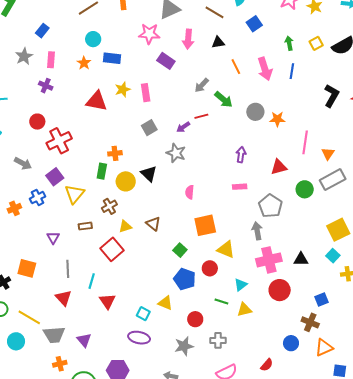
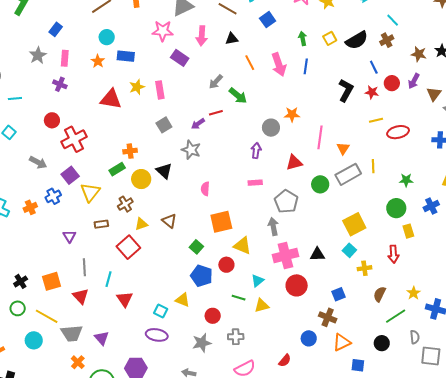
gray circle: (255, 112) -> (271, 128), moved
green rectangle: (102, 171) -> (117, 169), turned 49
orange square: (27, 268) -> (52, 281), moved, turned -30
orange cross: (60, 364) -> (78, 362), turned -32

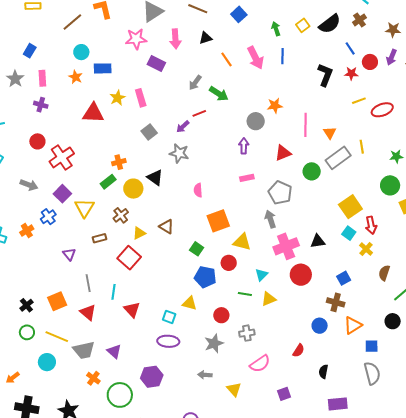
red arrow: (393, 254) -> (371, 225), moved
yellow cross: (364, 268) -> (366, 249), turned -32

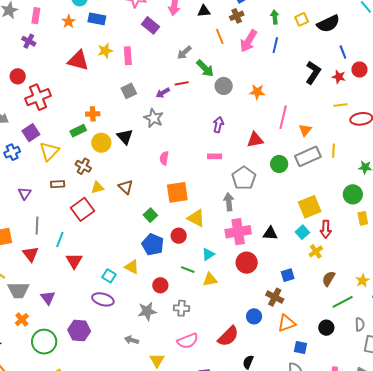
brown cross: (359, 20) -> (237, 16), moved
pink arrow: (255, 58) -> (249, 41), turned 45
gray circle: (256, 121) -> (224, 86), moved
brown cross: (121, 215) -> (83, 166), turned -35
red semicircle: (299, 351) -> (228, 336), size x1.6

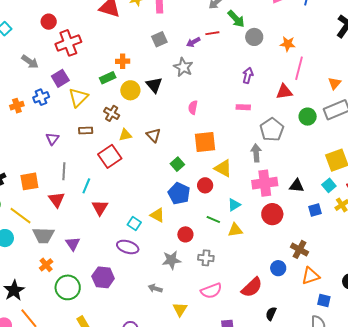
pink line: (283, 117) -> (299, 68), moved
blue square: (288, 275) -> (315, 210), moved

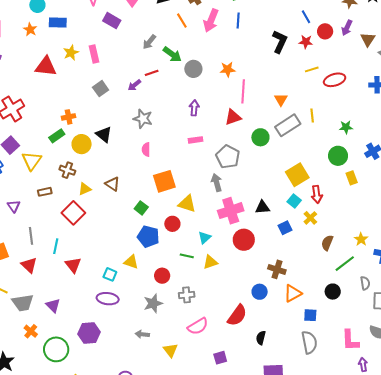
gray star: (183, 67) -> (143, 119), moved

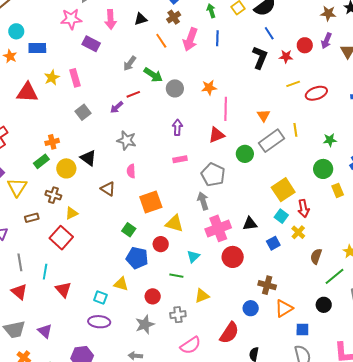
blue line: (306, 17) -> (269, 33), moved
brown triangle: (112, 184) -> (108, 189), moved
yellow triangle: (210, 262) -> (202, 296), moved

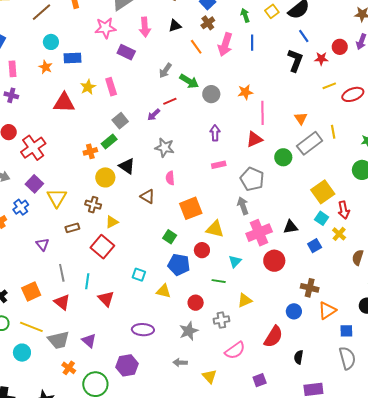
green rectangle: (41, 161) -> (109, 142), moved
cyan square: (100, 297) -> (139, 275), moved

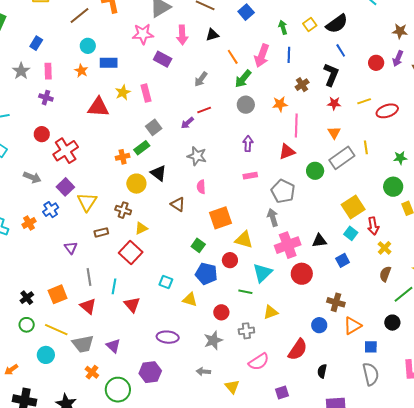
brown cross: (208, 23) -> (302, 85), moved
red star: (321, 59) -> (334, 103), moved
green arrow: (189, 81) -> (243, 79), moved, turned 96
yellow cross: (339, 234) -> (385, 248), moved
cyan triangle: (235, 261) -> (262, 273), size x1.5

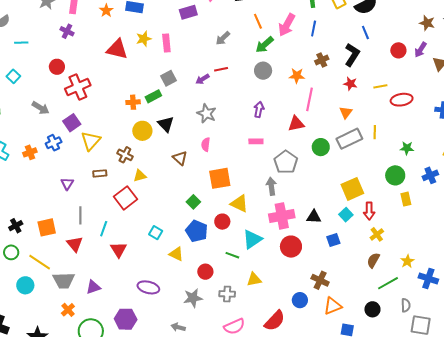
purple rectangle: (163, 59) -> (188, 12), turned -54
purple triangle: (113, 346) -> (93, 287), turned 49

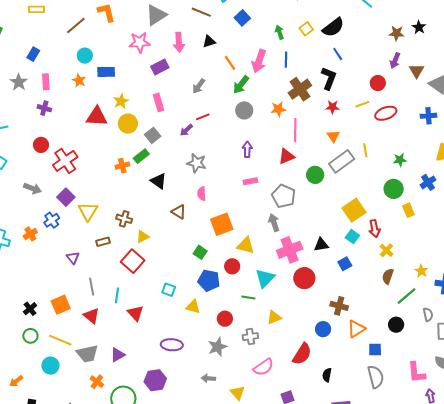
pink rectangle: (166, 43) -> (158, 102), moved
red circle: (398, 50) -> (378, 83), moved
brown cross: (322, 60) -> (300, 89), size x1.6
yellow circle: (142, 131) -> (128, 124), moved

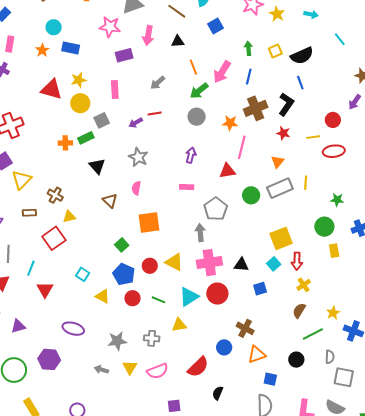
yellow triangle: (246, 245) -> (174, 262), moved
cyan triangle: (265, 278) -> (189, 297), moved
red circle: (225, 319) -> (133, 298), moved
yellow triangle: (238, 393) -> (130, 367), moved

